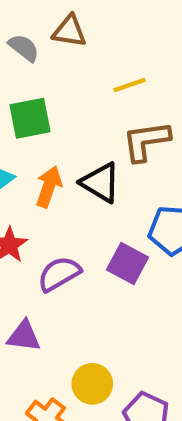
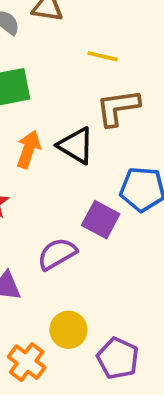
yellow line: (130, 85) -> (103, 56), turned 32
purple semicircle: (59, 274) -> (57, 254), moved

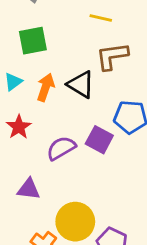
purple semicircle: (57, 254) -> (61, 148), moved
yellow circle: (68, 330) -> (75, 222), size x1.4

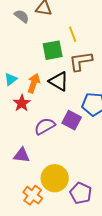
yellow line: (101, 18) -> (73, 34), turned 56
green square: (33, 41) -> (53, 50), moved
red star: (19, 127) -> (22, 103), moved

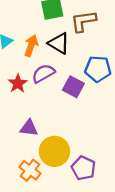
red star: (22, 103) -> (18, 83), moved
purple semicircle: (45, 126) -> (43, 73), moved
purple triangle: (22, 155) -> (29, 128), moved

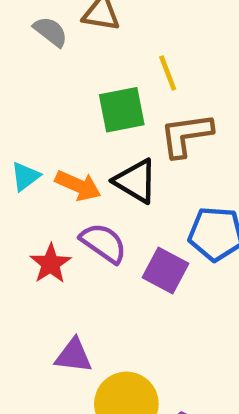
orange arrow: (31, 46) -> (78, 186), turned 95
purple semicircle: (43, 73) -> (103, 243), turned 65

